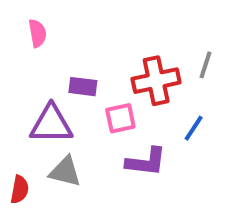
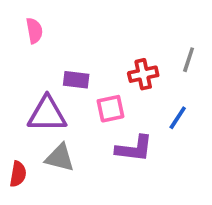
red cross: (156, 81) -> (143, 74), size x0.7

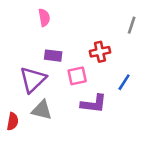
pink semicircle: (34, 31) -> (44, 18), moved
gray line: (189, 60) -> (132, 25), moved
purple triangle: (47, 114) -> (33, 80), turned -44

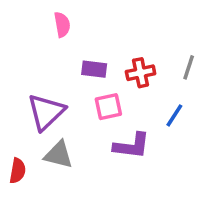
gray line: (132, 25) -> (189, 67), moved
purple rectangle: (53, 56) -> (94, 69), moved

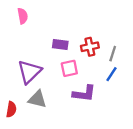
pink semicircle: (62, 25) -> (23, 16), moved
gray line: (189, 67) -> (113, 54), moved

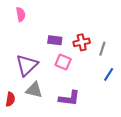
pink square: (69, 68) -> (63, 62), turned 35
blue line: (112, 74) -> (109, 74), moved
purple L-shape: (84, 93) -> (69, 98), moved

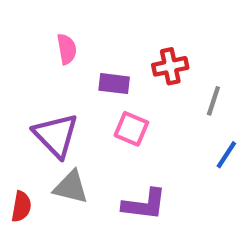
pink semicircle: (21, 14) -> (67, 49), moved
red cross: (82, 42) -> (170, 66), moved
purple triangle: (27, 65) -> (56, 135), turned -30

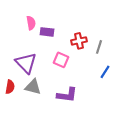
red cross: (170, 66) -> (79, 41), moved
purple rectangle: (114, 84) -> (47, 32), moved
red semicircle: (21, 207) -> (10, 87), moved

